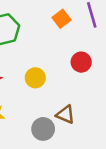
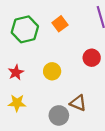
orange square: (61, 19) -> (60, 24), moved

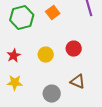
red circle: (92, 58) -> (74, 49), moved
brown triangle: (78, 103) -> (78, 82), moved

